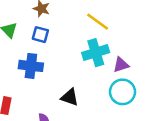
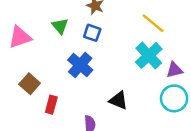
cyan cross: (96, 53) -> (149, 55), turned -30
blue cross: (31, 66) -> (80, 65), turned 30

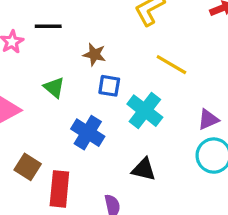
blue square: (92, 33) -> (109, 86), moved
cyan cross: (149, 55) -> (145, 111), moved
red rectangle: (51, 105) -> (59, 189), size x1.5

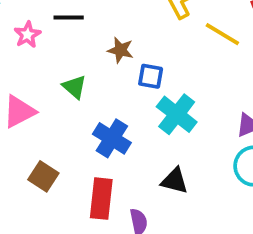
yellow line: (171, 65) -> (222, 34), moved
blue square: (109, 86) -> (151, 76), moved
red rectangle: (59, 189) -> (101, 199), moved

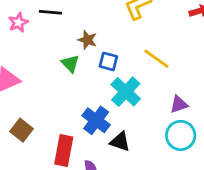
yellow line: (222, 34) -> (157, 59), moved
green triangle: (74, 87) -> (70, 64), moved
blue cross: (112, 138) -> (96, 120), moved

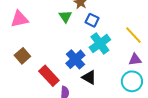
yellow line: (157, 59) -> (133, 35), moved
red rectangle: (64, 150) -> (49, 76), turned -65

